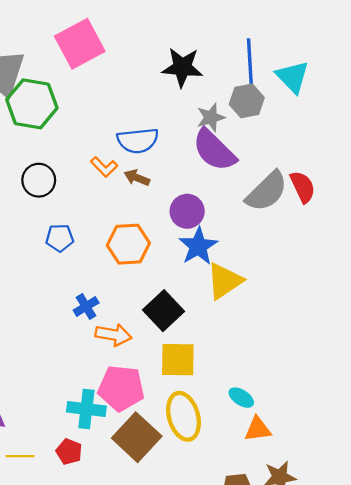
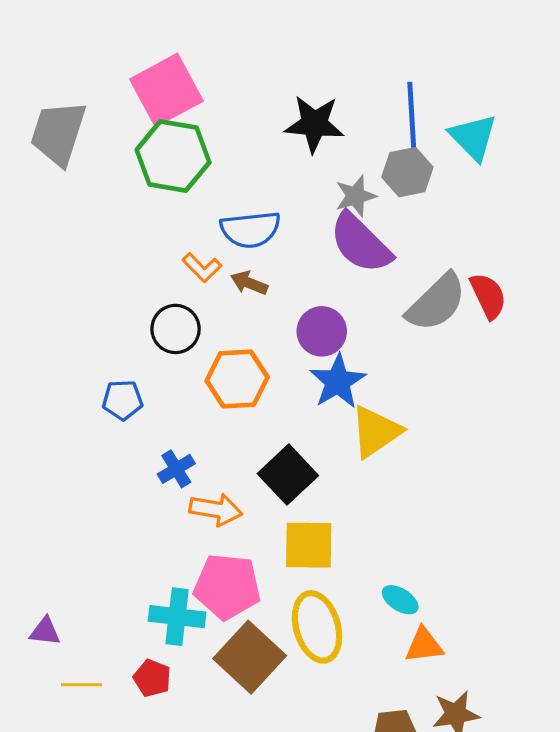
green hexagon: (32, 104) -> (173, 156), moved
black circle: (39, 180) -> (176, 329), moved
blue pentagon: (60, 238) -> (122, 400), moved

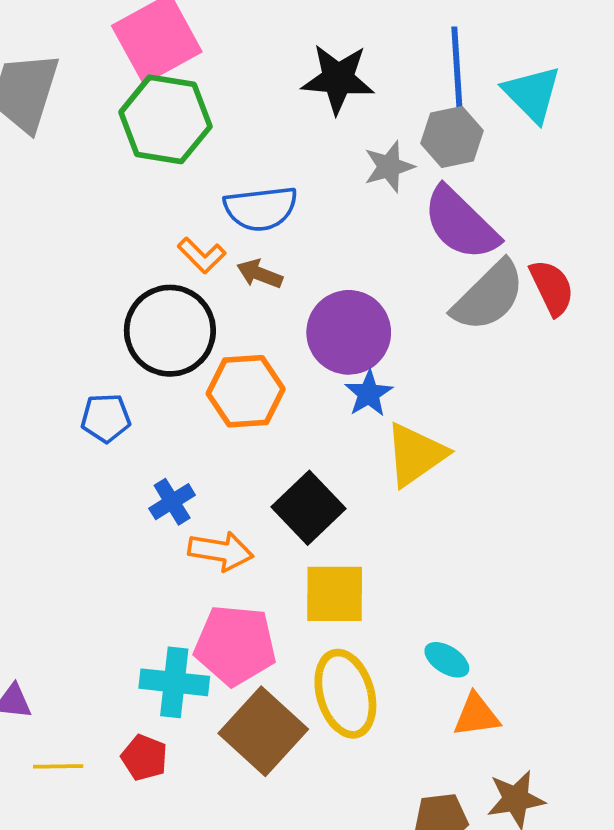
purple semicircle: (361, 243) -> (461, 223), moved
black circle: (176, 329) -> (170, 331), size x1.5
purple circle: (322, 331) -> (349, 332), size x1.4
blue star: (338, 382) -> (369, 394), size x0.7

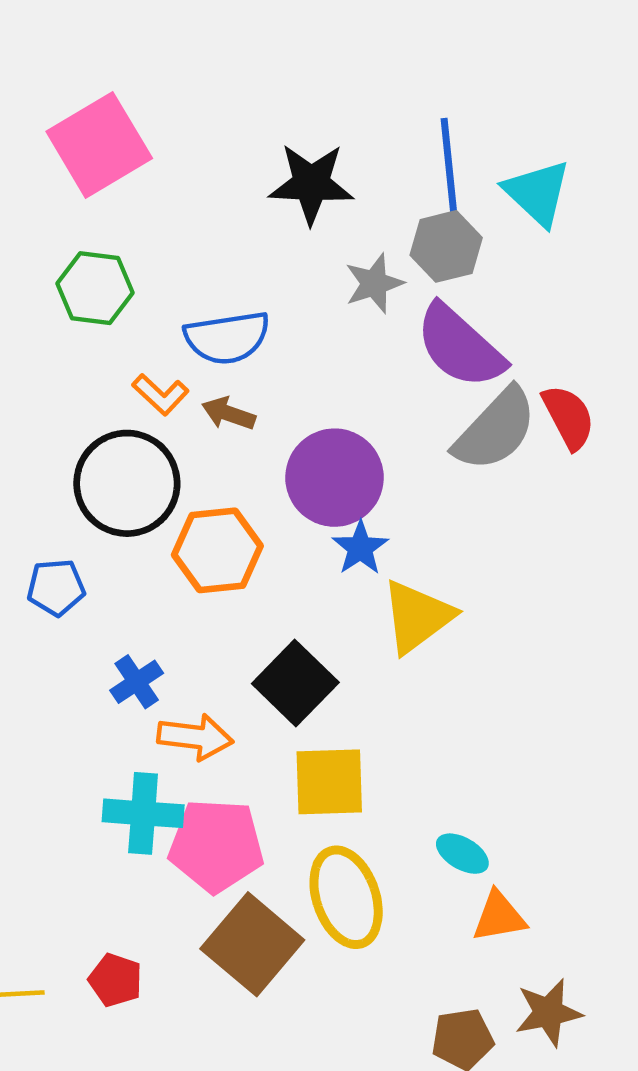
green hexagon: (165, 119) -> (95, 288), moved, size x0.7
cyan cross: (174, 682) -> (143, 813), moved

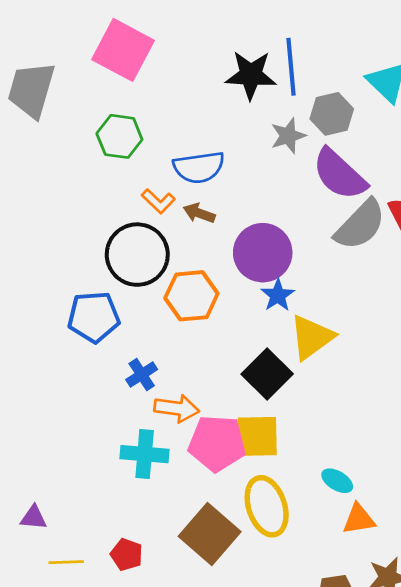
pink square: (99, 145) -> (123, 50), turned -32
blue line: (449, 166) -> (291, 67), moved
blue pentagon: (56, 587) -> (94, 317), size x1.5
black square: (295, 683) -> (267, 374), moved
pink pentagon: (216, 845) -> (217, 443), moved

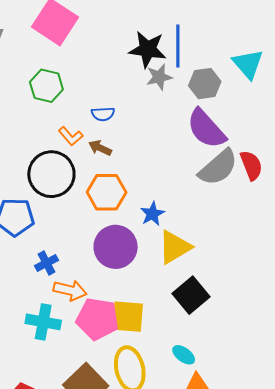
gray star: (288, 136) -> (159, 77), moved
blue semicircle: (199, 167) -> (103, 114), size x0.6
purple circle: (263, 253) -> (116, 247), moved
orange hexagon: (191, 296) -> (107, 192), moved
black square: (267, 374) -> (191, 295), moved

